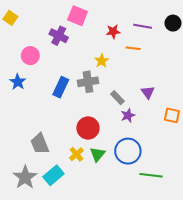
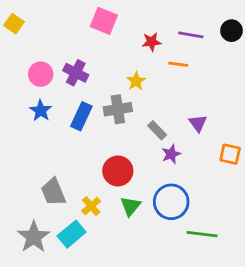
purple cross: (59, 36) -> (76, 73), moved
blue star: (18, 82) -> (41, 111), moved
yellow cross: (76, 154) -> (91, 206), moved

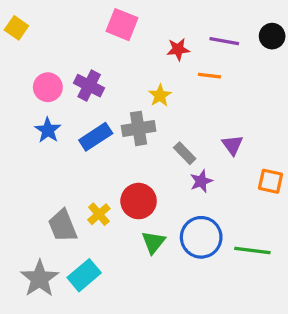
blue rectangle: (81, 116) -> (96, 137), turned 32
yellow cross: (91, 206) -> (99, 214), moved
green line: (202, 234) -> (252, 250), moved

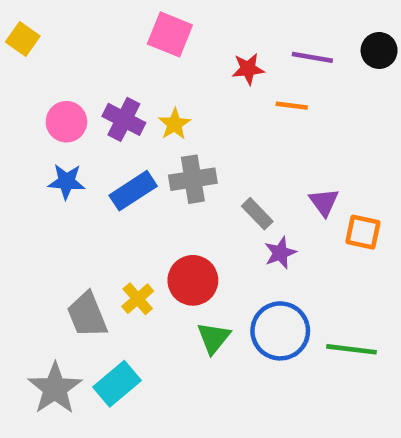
yellow star: (160, 95) -> (174, 124), moved
blue star: (48, 130) -> (66, 182), turned -30
orange square: (270, 181) -> (363, 232), moved

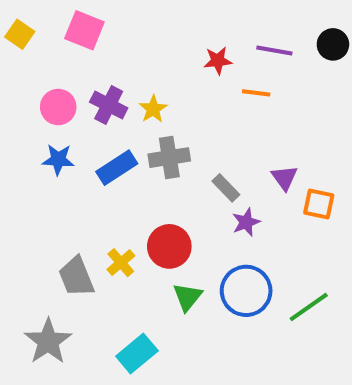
pink square: (170, 34) -> (84, 30), moved
green line: (351, 349) -> (309, 307), turned -42
cyan rectangle: (117, 384) -> (137, 353), moved

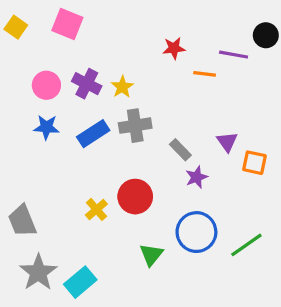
purple line: (274, 50) -> (234, 55), moved
gray trapezoid: (76, 277) -> (22, 221), moved
green triangle: (187, 297) -> (151, 255), moved
cyan rectangle: (137, 353) -> (80, 282), moved

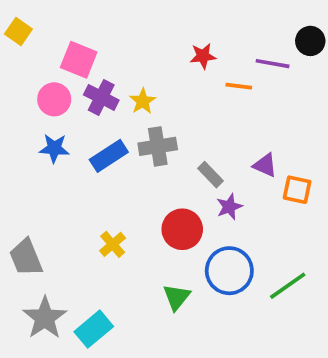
pink square: (67, 24) -> (79, 60), moved
purple triangle: (227, 142) -> (265, 165), turned -30
red circle: (135, 197) -> (182, 229), moved

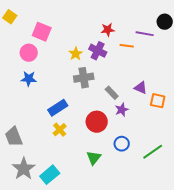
purple cross: (101, 97) -> (98, 51), moved
blue rectangle: (109, 156) -> (58, 108), moved
blue circle: (229, 271) -> (122, 144), size x0.6

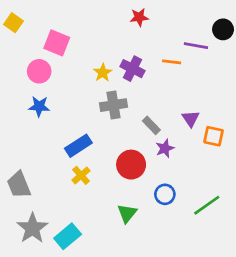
red star: (108, 30) -> (139, 17), moved
purple triangle: (141, 88) -> (191, 119), turned 32

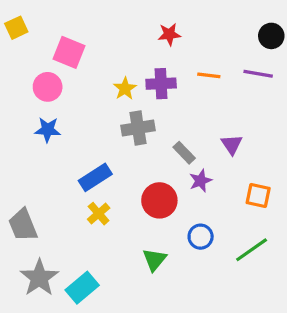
red star: (139, 17) -> (169, 34), moved
yellow square: (13, 23) -> (16, 28), turned 30
purple line: (196, 46) -> (258, 74), moved
purple cross: (132, 69) -> (161, 84), turned -30
orange square: (214, 136) -> (258, 195), moved

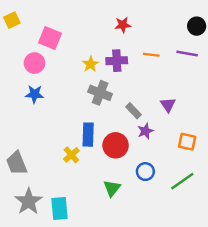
gray cross: (138, 128) -> (100, 93), turned 30
blue rectangle: (95, 177) -> (88, 135), moved, turned -55
cyan rectangle: (82, 288) -> (59, 209), turned -55

